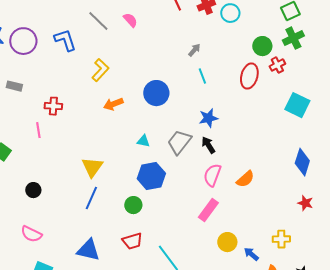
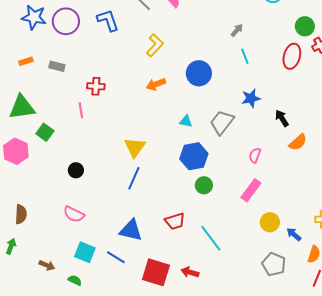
yellow L-shape: (100, 70) -> (155, 45), moved
black arrow: (208, 145) -> (282, 118), moved
pink semicircle: (212, 175) -> (255, 155), size x0.7
orange semicircle: (245, 179) -> (298, 142), moved
green circle: (133, 205) -> (204, 185), moved

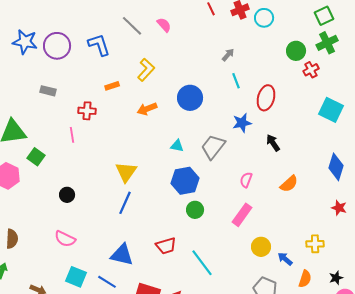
red ellipse: (292, 56) -> (266, 98), moved
orange rectangle: (26, 61) -> (112, 86), moved
orange semicircle: (298, 142) -> (289, 184), moved

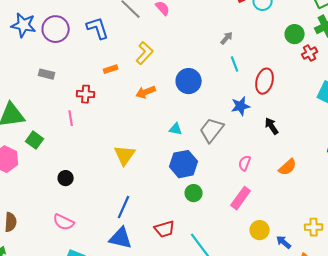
blue line: (125, 203) -> (124, 207), moved

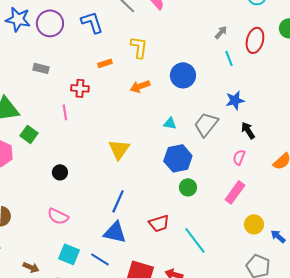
yellow L-shape: (145, 53) -> (139, 47), turned -35
red ellipse: (265, 81) -> (255, 40), moved
black arrow: (272, 126) -> (248, 130), moved

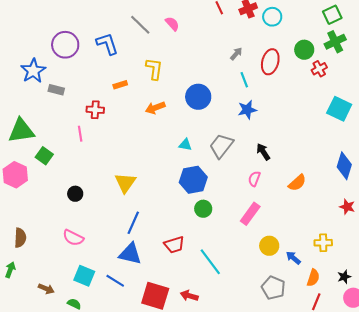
blue star: (18, 19) -> (33, 71), moved, turned 30
blue star: (235, 100) -> (247, 110), moved
yellow triangle: (119, 149) -> (125, 183), moved

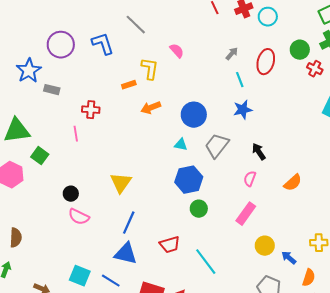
pink semicircle: (172, 24) -> (177, 51), moved
red cross: (319, 69) -> (315, 69), turned -35
orange rectangle: (120, 85) -> (129, 85), moved
blue circle: (198, 97) -> (194, 115), moved
pink semicircle: (73, 238) -> (79, 217), moved

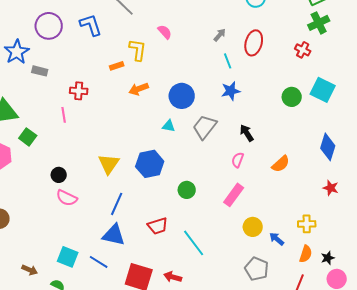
green circle: (300, 50) -> (292, 97), moved
blue hexagon: (189, 180) -> (150, 164), moved
orange semicircle: (309, 278) -> (306, 254), moved

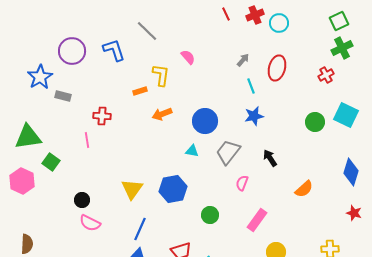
red cross: (303, 50) -> (326, 75), turned 35
pink semicircle: (238, 160) -> (242, 183), moved

